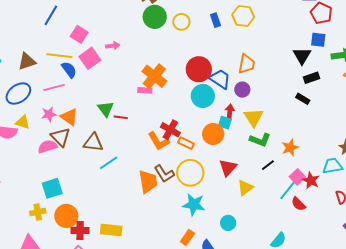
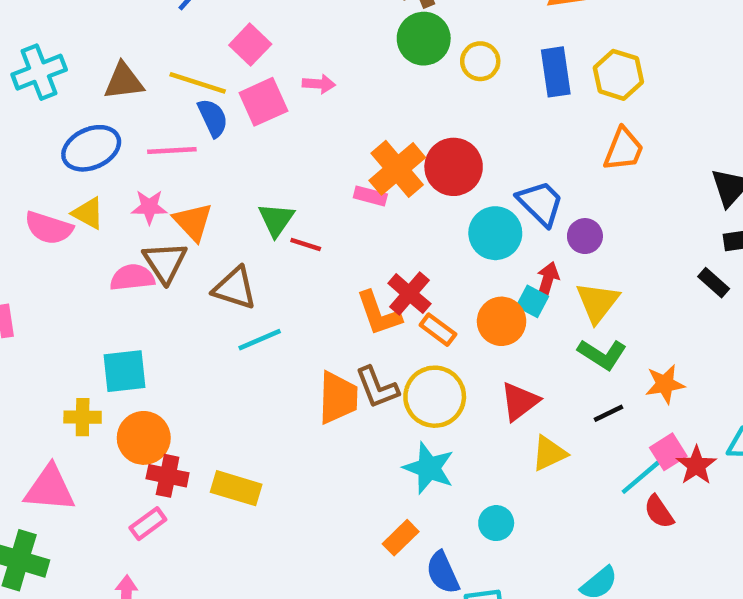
blue rectangle: (215, 20) -> (556, 72), size x1.5
orange trapezoid: (247, 64) -> (623, 149), moved
red circle: (199, 69) -> (454, 167), moved

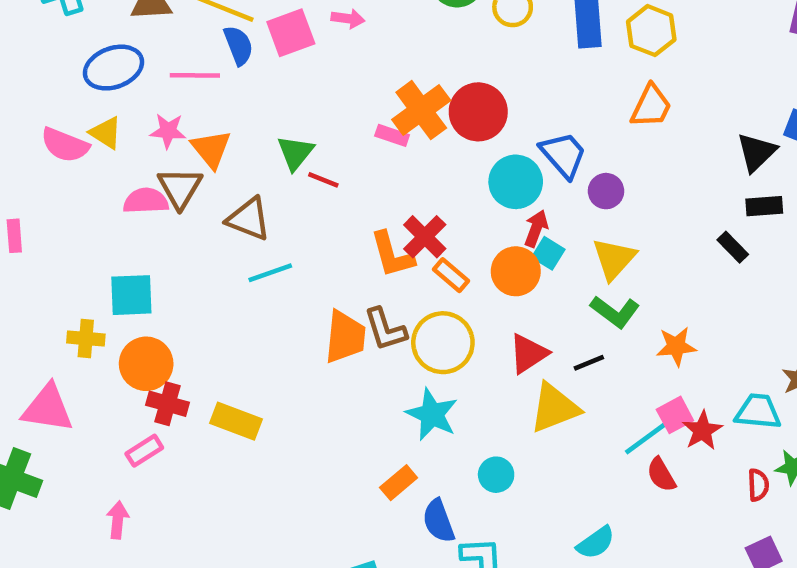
red arrow: (548, 280) -> (536, 229), moved
black line: (609, 413) -> (589, 363), moved
yellow triangle: (549, 453) -> (554, 408), size x1.4

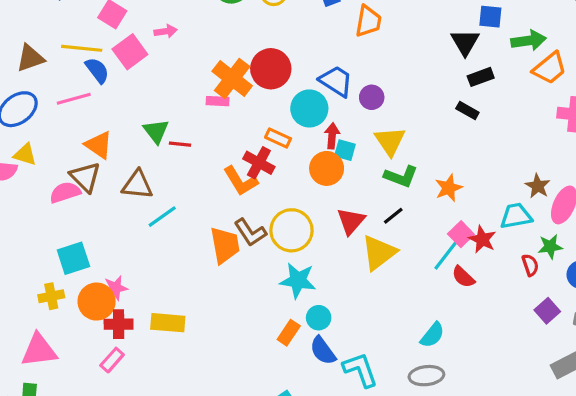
orange trapezoid: (651, 106) -> (368, 21), moved
pink star: (168, 131) -> (116, 288), moved
orange rectangle: (451, 275) -> (278, 138), moved
cyan circle: (496, 475) -> (319, 318), moved

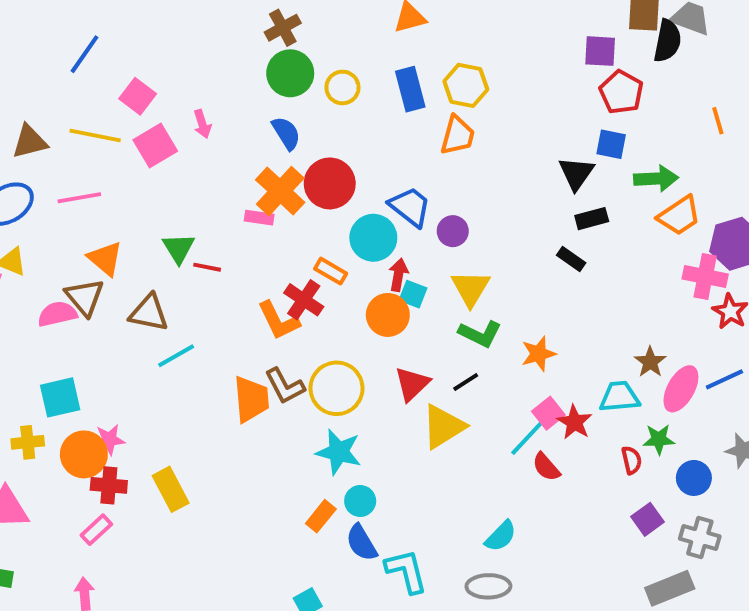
pink arrow: (166, 31) -> (202, 124), turned 75
blue semicircle: (97, 70) -> (286, 133), moved
yellow rectangle: (168, 323) -> (171, 489), turned 52

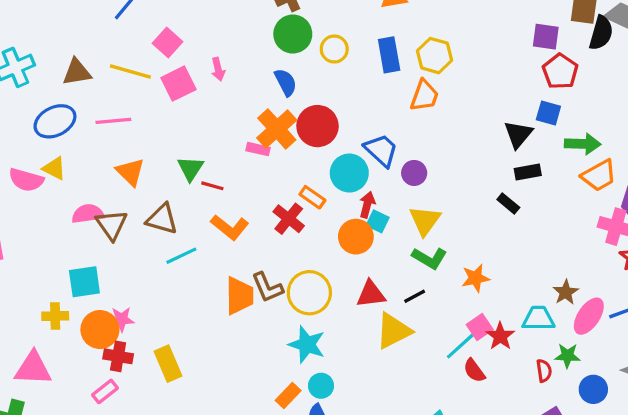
brown triangle: (85, 297) -> (112, 225), moved
orange L-shape: (279, 321) -> (230, 227), moved, turned -30
red triangle: (412, 384) -> (371, 294), turned 32

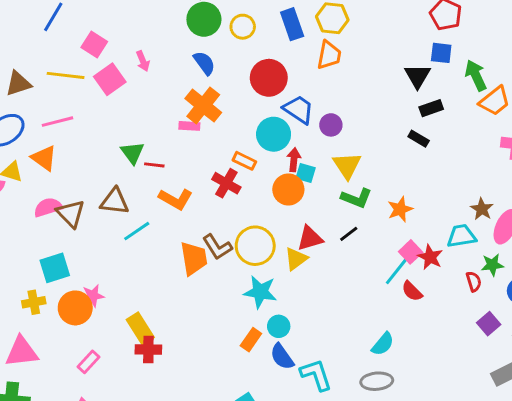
red circle: (317, 126) -> (269, 78), moved
green arrow: (583, 144) -> (476, 75), turned -108
orange triangle: (130, 172) -> (44, 158), moved
yellow triangle: (393, 331) -> (296, 259), moved, size x0.7
red cross: (118, 356) -> (148, 349), moved

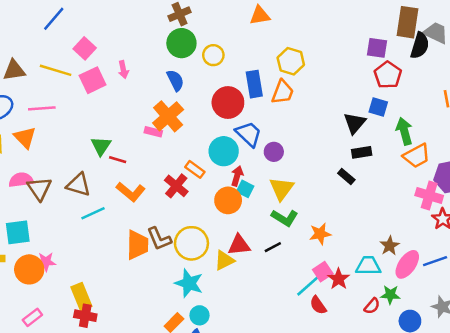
blue rectangle: (292, 24) -> (254, 84), moved
red semicircle: (474, 281) -> (372, 306), turned 48

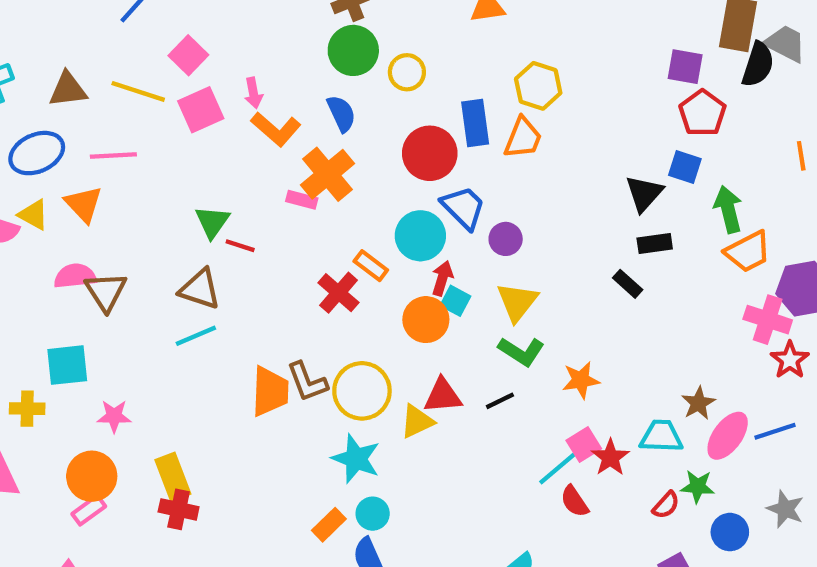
brown triangle: (78, 185) -> (200, 289), moved
orange L-shape: (131, 192) -> (276, 129), moved
orange circle: (29, 269) -> (92, 476), moved

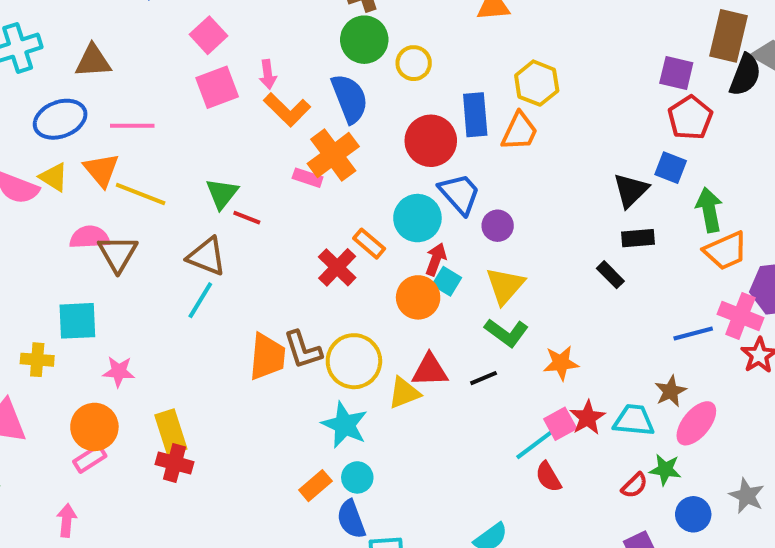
yellow line: (138, 91) -> (141, 194), moved
blue semicircle: (341, 113) -> (350, 98), size x1.4
cyan line: (196, 336) -> (200, 300), turned -39
blue line: (775, 431) -> (693, 333), moved
red star: (610, 457) -> (587, 418), moved

